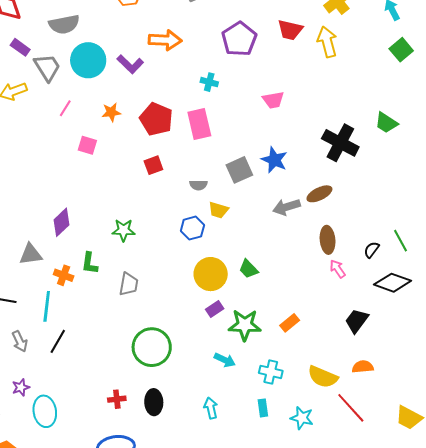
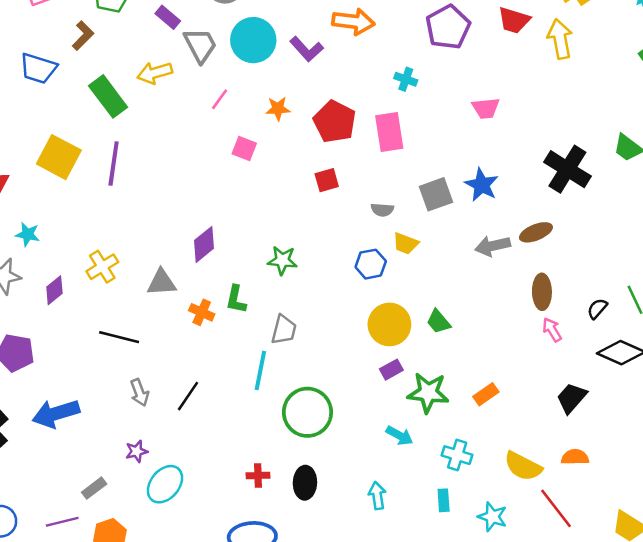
cyan line: (47, 306) -> (260, 370), moved
cyan ellipse: (45, 411) -> (165, 484), turned 44

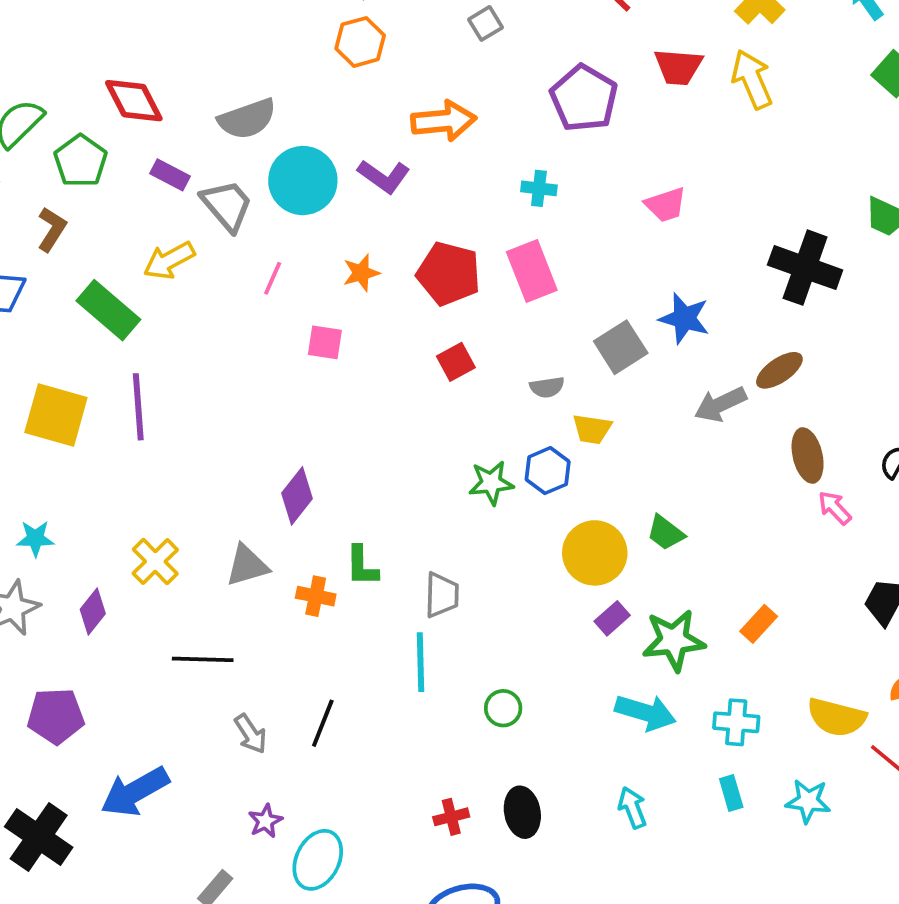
green star: (282, 260) -> (491, 483), moved
green circle: (307, 412) -> (503, 708), size x0.5
cyan arrow: (399, 436) -> (645, 712), size x1.4

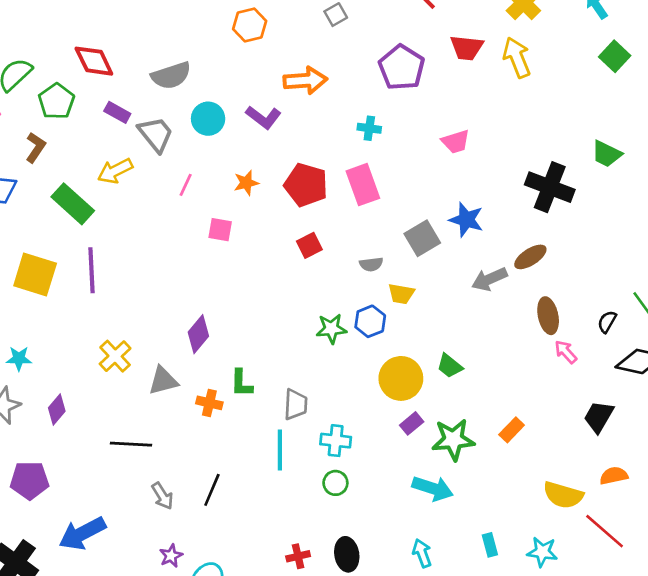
cyan circle: (303, 181) -> (208, 119), size x0.7
yellow cross: (155, 562) -> (115, 356), moved
cyan cross: (736, 722) -> (336, 441), moved

